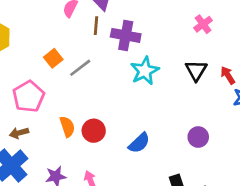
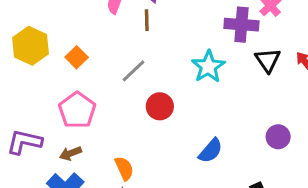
purple cross: (126, 35) -> (241, 25), moved
orange square: (53, 58) -> (77, 57), moved
orange semicircle: (67, 127) -> (124, 168), moved
red circle: (94, 131) -> (160, 106), moved

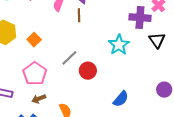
gray line: (133, 71) -> (69, 58), moved
brown arrow: (71, 153) -> (39, 99), moved

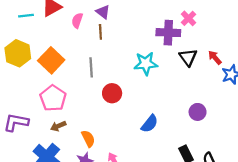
orange square: (34, 40) -> (51, 60), size x1.6
cyan star: (119, 45) -> (146, 64), turned 30
gray line: (69, 58) -> (91, 67), moved, turned -48

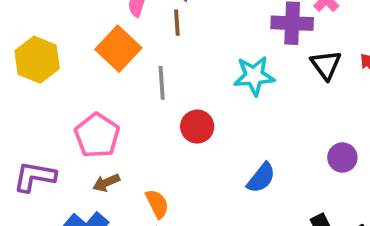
orange square: (51, 60) -> (118, 49), moved

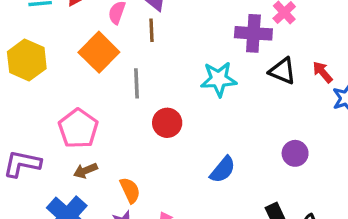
black triangle: (326, 65) -> (282, 71), turned -32

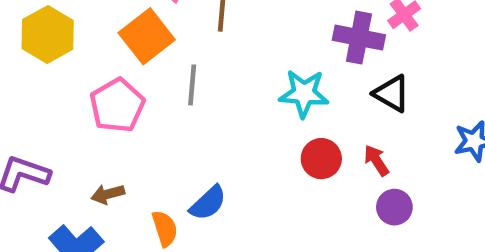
red arrow: (323, 72) -> (376, 160), moved
red circle: (167, 123) -> (321, 159), moved
pink pentagon: (78, 129) -> (117, 105), moved
blue semicircle: (223, 170) -> (208, 203), moved

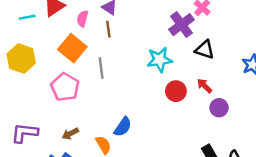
purple cross: (359, 38) -> (181, 25), turned -35

